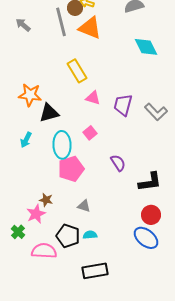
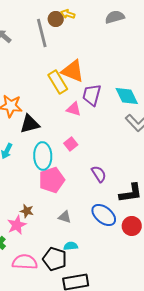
orange triangle: (90, 28) -> (73, 71), moved
cyan diamond: (146, 47) -> (127, 96), moved
purple trapezoid: (123, 105) -> (92, 95), moved
black pentagon: (68, 236) -> (55, 259), moved
blue ellipse: (146, 238) -> (104, 215), moved

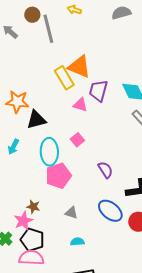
brown circle: (56, 19) -> (32, 15), moved
black pentagon: (55, 259) -> (32, 240), moved

